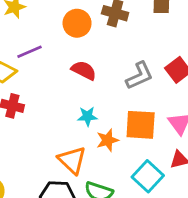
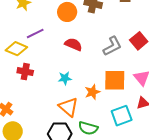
cyan star: (87, 116) -> (65, 78), moved
cyan square: (148, 176) -> (122, 116), turned 30

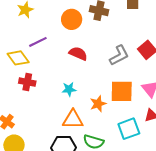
yellow diamond: (16, 49) -> (18, 58), turned 30
orange triangle: (68, 107) -> (73, 120), turned -40

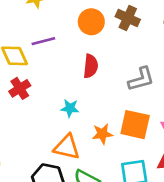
red semicircle: (78, 54) -> (91, 66), turned 60
red cross: (27, 82) -> (20, 88), turned 35

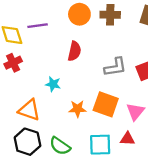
brown cross: (128, 18) -> (110, 15), turned -30
orange triangle: (67, 147) -> (29, 110), moved

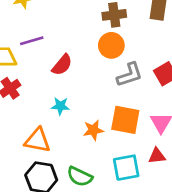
orange circle: (79, 14) -> (111, 45), moved
red semicircle: (74, 51) -> (62, 65), moved, turned 36

